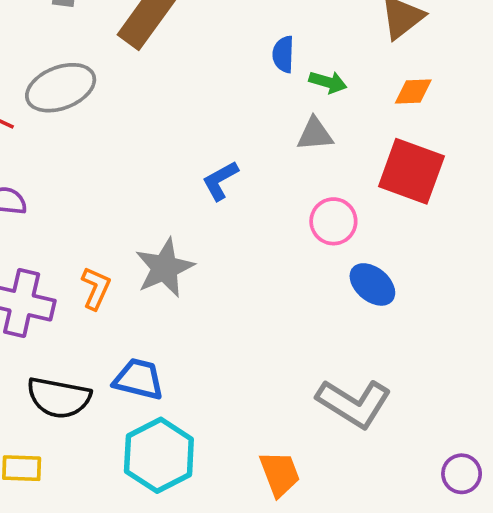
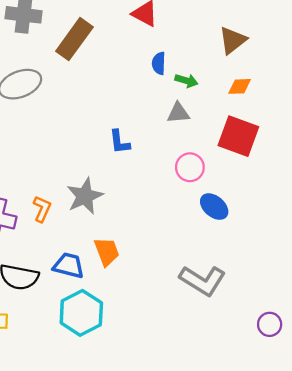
blue L-shape: (220, 181) -> (119, 142), turned -68
orange trapezoid: (280, 474) -> (107, 252), moved

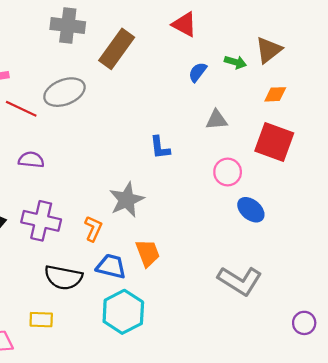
blue semicircle: (159, 63) -> (198, 72), turned 35
green arrow: (186, 81) -> (235, 62), moved
orange L-shape: (42, 209) -> (93, 229), moved

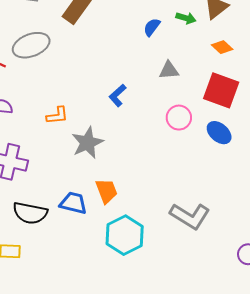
orange diamond: (275, 94) -> (222, 47), turned 45
blue L-shape: (160, 148) -> (118, 95), turned 55
blue ellipse: (251, 210) -> (219, 133), moved
orange L-shape: (93, 229) -> (57, 116), moved, turned 60
cyan hexagon: (123, 312) -> (125, 235), moved

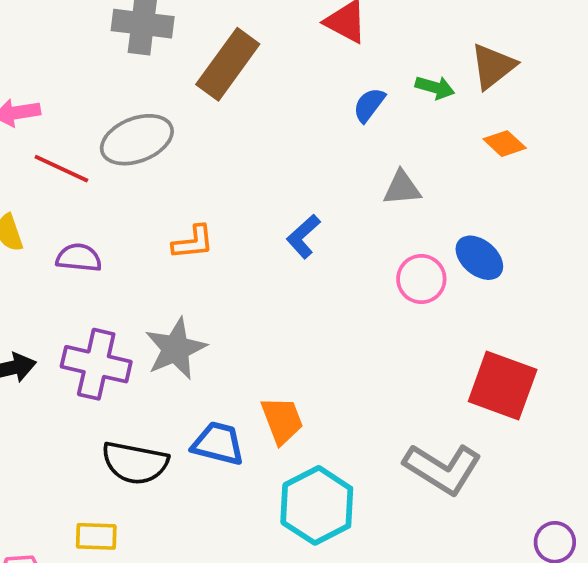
red square: (221, 90) -> (503, 385), moved
orange L-shape: (57, 116) -> (193, 242), moved
blue ellipse: (219, 133) -> (479, 258), moved
gray star: (87, 143) -> (176, 349), moved

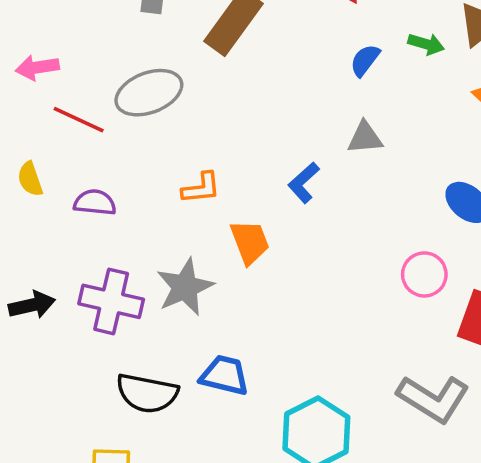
gray triangle: (402, 188) -> (365, 138), moved
pink circle: (421, 279) -> (424, 274), moved
orange trapezoid: (282, 420) -> (250, 242), moved

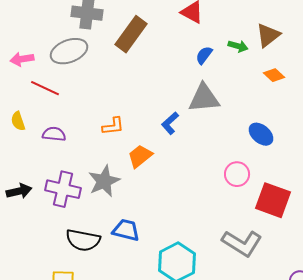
gray ellipse: (149, 93) -> (69, 51), moved
gray triangle: (365, 138) -> (204, 98), size x1.6
orange trapezoid: (250, 242) -> (140, 156), turned -108

